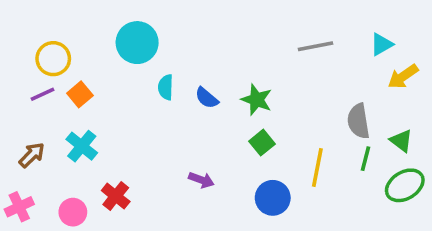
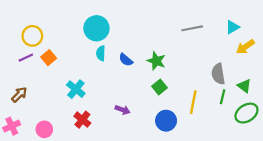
cyan circle: (137, 43) -> (96, 28), moved
cyan cross: (82, 146) -> (76, 89), moved
red cross: (116, 196) -> (82, 120), moved

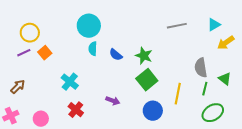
green square: (160, 87) -> (147, 80), size x1.5
green ellipse: (246, 113) -> (213, 113), moved

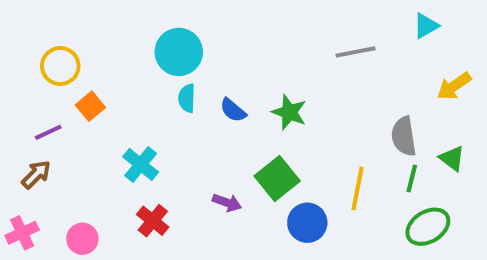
cyan triangle: (214, 25) -> (426, 26), moved
purple line: (24, 53) -> (48, 132), moved
green square: (147, 80) -> (277, 178), moved

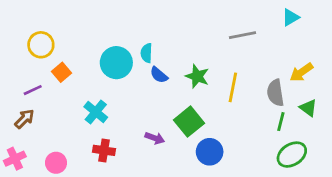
cyan circle: (179, 52) -> (116, 63), moved
yellow arrow: (454, 86) -> (301, 72), moved
cyan semicircle: (187, 98) -> (147, 53), moved
yellow line: (358, 189) -> (233, 87), moved
red cross: (153, 221) -> (104, 150), turned -30

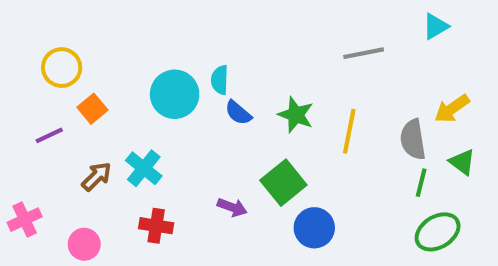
brown arrow: (24, 119) -> (97, 176), moved
pink cross: (15, 159) -> (25, 220), moved

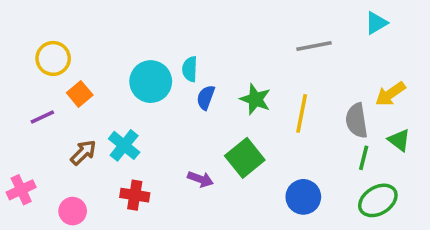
blue semicircle: (238, 113) -> (206, 98), turned 70
blue circle: (314, 228) -> (303, 197), moved

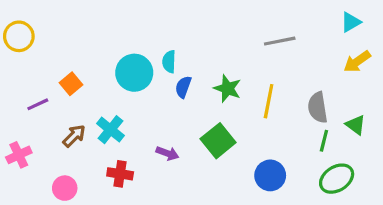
cyan triangle: (376, 23) -> (351, 22), moved
yellow circle: (53, 58) -> (19, 36), moved
yellow arrow: (390, 94) -> (357, 62), moved
purple arrow: (200, 179) -> (167, 153), moved
pink cross: (21, 190) -> (19, 155), moved

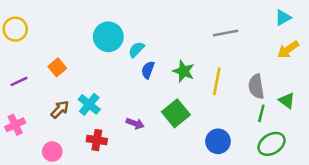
cyan semicircle: (169, 62) -> (136, 50), turned 42
cyan circle: (134, 73) -> (108, 37), moved
purple line: (38, 104) -> (19, 81), moved

